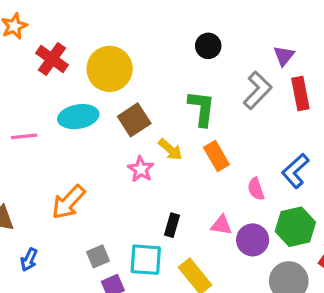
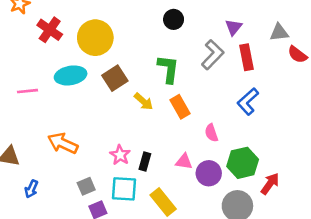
pink star: (141, 169) -> (120, 155), moved
blue L-shape: (295, 171) -> (248, 102), moved
orange arrow: (68, 202) -> (63, 143), turned 72

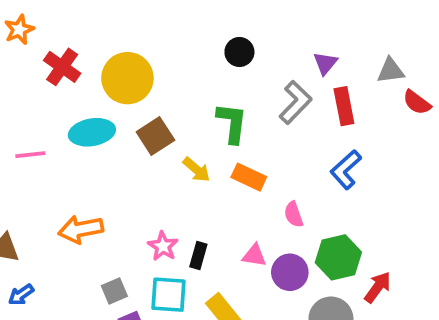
orange rectangle: (180, 107) -> (249, 177), turned -35
orange arrow: (63, 143) -> (81, 229), turned -36
blue arrow: (31, 189) -> (21, 295), moved, turned 30

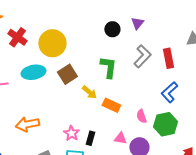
purple triangle: (325, 63) -> (137, 23), moved
orange rectangle: (249, 177) -> (111, 105), moved
green hexagon: (338, 257) -> (165, 124), moved

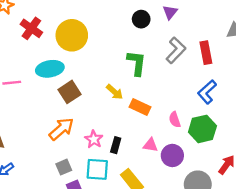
brown square: (67, 74) -> (70, 92), moved
orange arrow: (27, 124) -> (61, 129), moved, turned 150

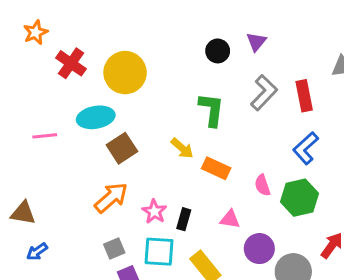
purple circle: (172, 155) -> (259, 249), moved

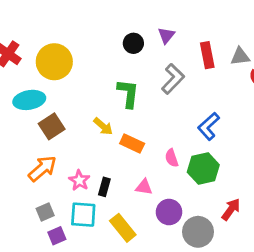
red rectangle: (304, 96) -> (207, 55), moved

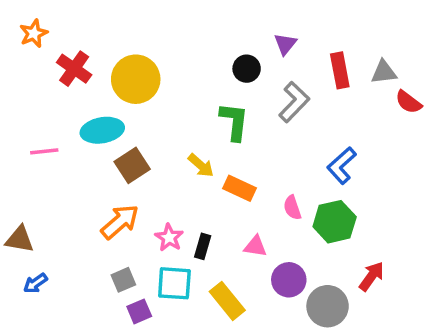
black circle: (133, 43) -> (247, 69), moved

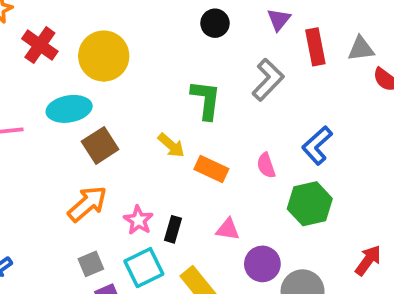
purple triangle: (285, 44) -> (279, 20), moved
black circle: (247, 69) -> (215, 23), moved
pink semicircle: (292, 208) -> (266, 165), moved
red arrow: (372, 276) -> (368, 260), moved
cyan square: (174, 283) -> (144, 268), turned -30

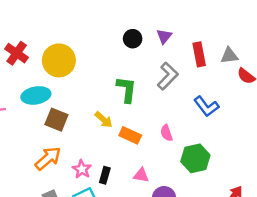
purple triangle: (279, 20) -> (164, 36), moved
brown square: (100, 145) -> (56, 120), turned -35
blue L-shape: (317, 145) -> (206, 106), moved, turned -85

